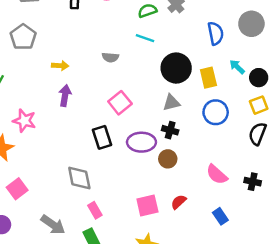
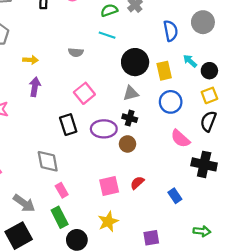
pink semicircle: (217, 174) -> (180, 139), moved
black cross: (253, 182) -> (204, 164), size x1.6

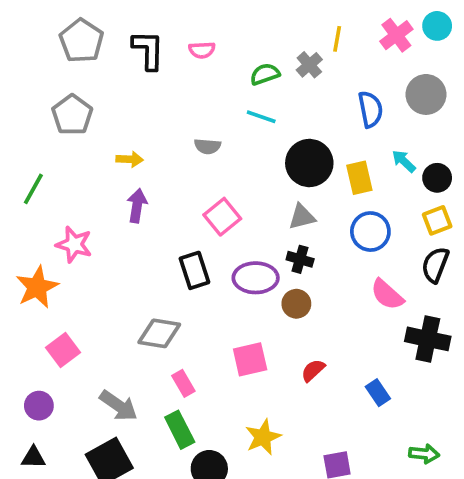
gray diamond: (48, 161) -> (159, 333), turned -70
pink square: (109, 186) -> (250, 359), moved

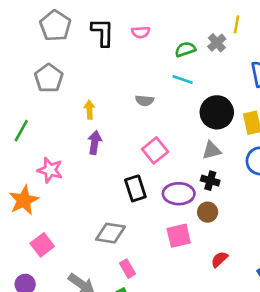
yellow arrow: (130, 159) -> (89, 110), turned -96
pink square: (250, 359) -> (179, 236), moved

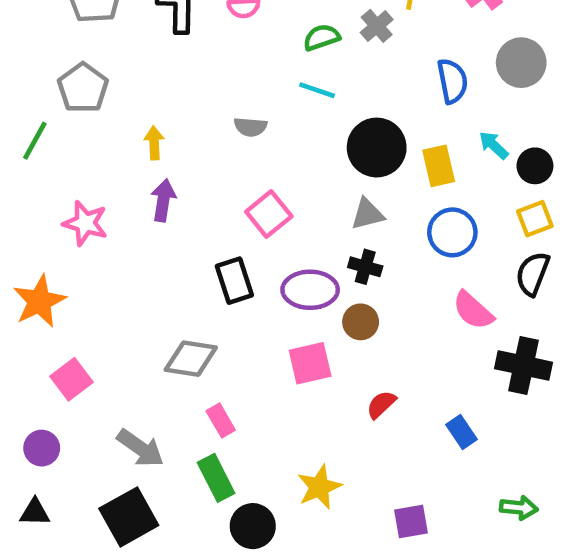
green line: (21, 131) -> (35, 141), moved
pink star: (50, 170) -> (85, 223), moved

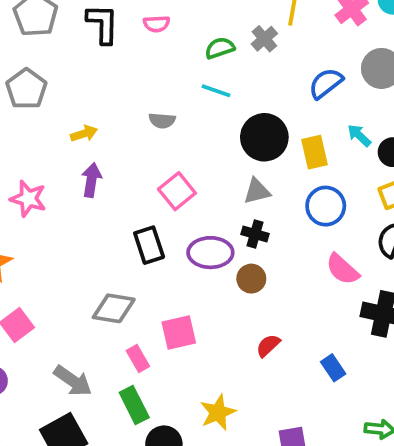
blue semicircle: (452, 81) -> (326, 83), turned -117
yellow arrow: (154, 143) -> (84, 134), turned 75
pink square: (310, 363) -> (179, 333), moved

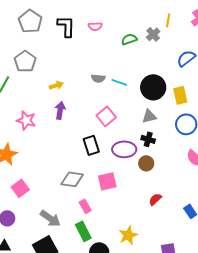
cyan line: (216, 91) -> (119, 82), moved
pink square: (179, 333) -> (107, 181), moved

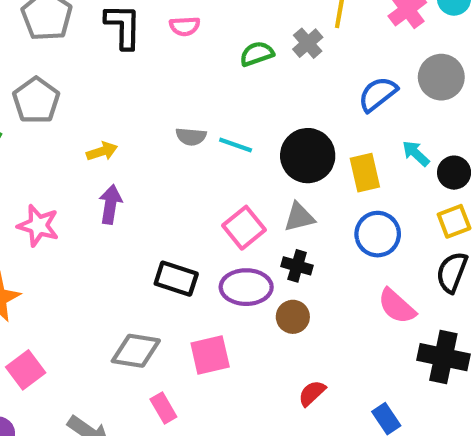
pink square: (106, 116) -> (244, 228), moved
black rectangle: (91, 145) -> (176, 279), turned -54

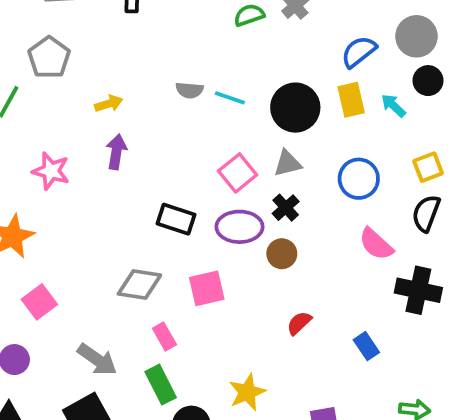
yellow rectangle: (365, 173) -> (351, 100), moved
black circle: (454, 173) -> (428, 81), moved
black cross: (297, 266) -> (286, 208), turned 32

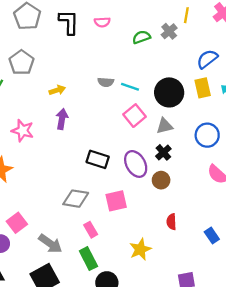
pink square: (238, 173) -> (135, 116), moved
purple ellipse: (239, 227) -> (136, 164), turned 60
pink square: (39, 302) -> (17, 223), moved
red semicircle: (299, 323) -> (171, 222), turned -49
yellow star: (247, 392) -> (140, 249), moved

